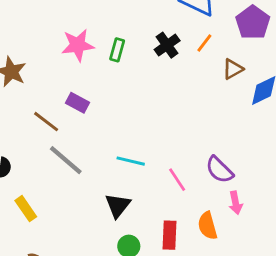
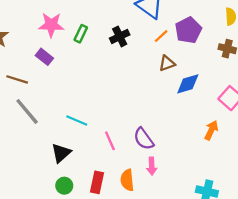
orange line: (204, 43) -> (161, 36), moved
purple rectangle: (78, 103) -> (44, 57), moved
brown line: (46, 122) -> (17, 79), turned -30

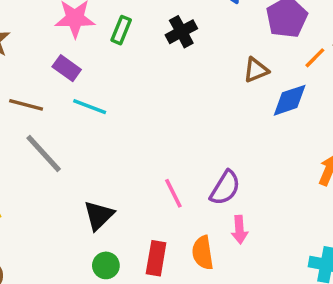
orange line: (161, 36) -> (315, 58), moved
cyan line: (77, 121) -> (90, 107), moved
purple semicircle: (144, 139) -> (225, 188), turned -110

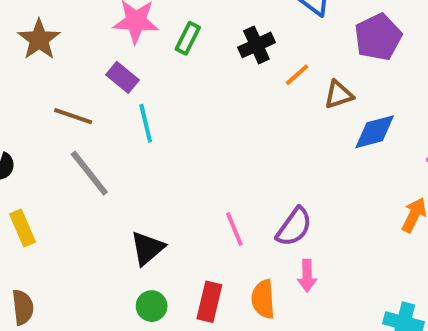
orange line: (315, 58) -> (297, 75), moved
cyan line: (90, 107) -> (146, 123), turned 52

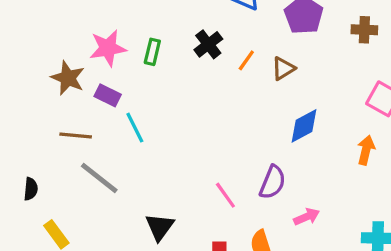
brown star: (39, 39) -> (68, 78), moved
blue diamond: (375, 132) -> (304, 126), moved
pink arrow: (307, 276) -> (307, 217), moved, turned -100

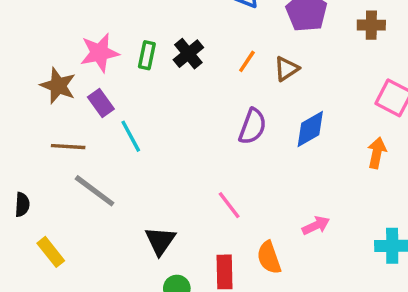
black cross: (208, 44) -> (188, 54), moved
purple rectangle: (108, 95) -> (101, 103), turned 30
purple semicircle: (273, 182) -> (253, 126), moved

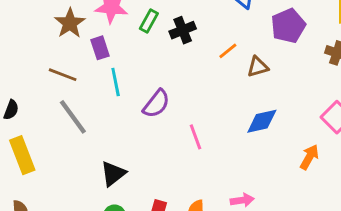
purple semicircle: (253, 126) -> (156, 104), moved
pink line: (229, 205) -> (196, 137), moved
yellow rectangle: (51, 252) -> (22, 155), size x1.4

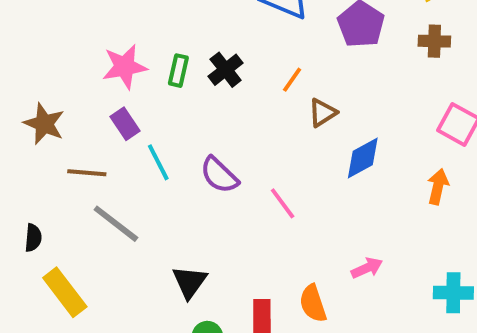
brown star: (70, 23) -> (44, 124), moved
brown triangle: (258, 67) -> (323, 113), moved
purple semicircle: (156, 104) -> (219, 175), turned 112

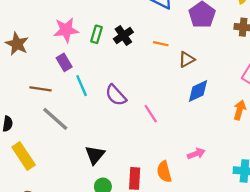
orange line: (292, 80) -> (161, 44), turned 64
brown triangle: (323, 113) -> (187, 60), moved
brown star: (44, 124) -> (17, 44), moved

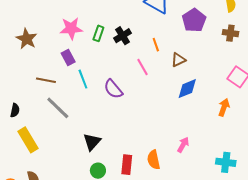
orange line: (161, 44) -> (156, 45), turned 56
pink line: (151, 114) -> (143, 67), moved
pink arrow: (196, 154) -> (183, 145), turned -42

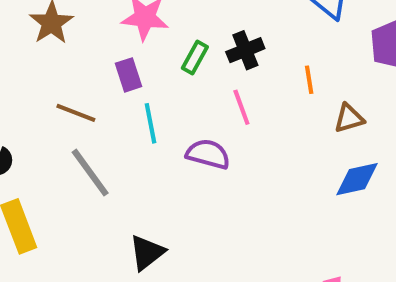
green rectangle: (98, 33) -> (195, 57), moved
pink line: (143, 67) -> (241, 107), moved
purple semicircle: (113, 89) -> (208, 154), turned 135

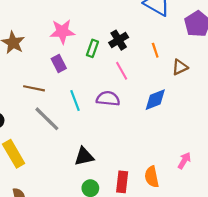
cyan line: (151, 123) -> (75, 101), moved
blue diamond: (357, 179) -> (155, 100), moved
black triangle: (147, 253) -> (84, 156), turned 35

